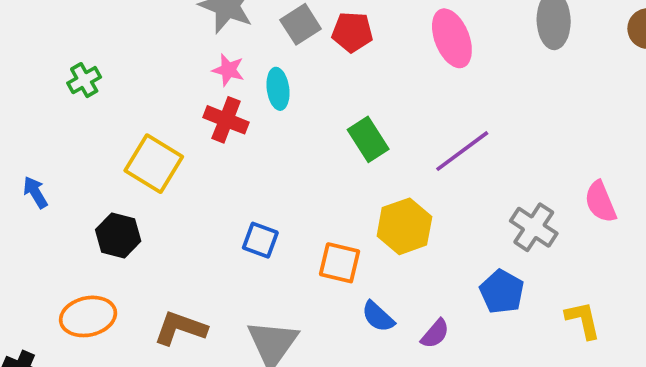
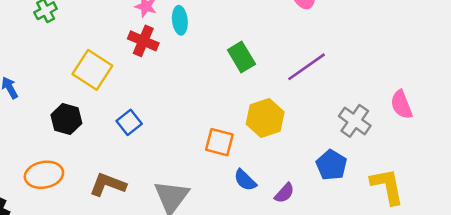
blue square: (260, 240) -> (129, 122), moved, turned 30
yellow L-shape: (583, 320) -> (387, 186), size x1.4

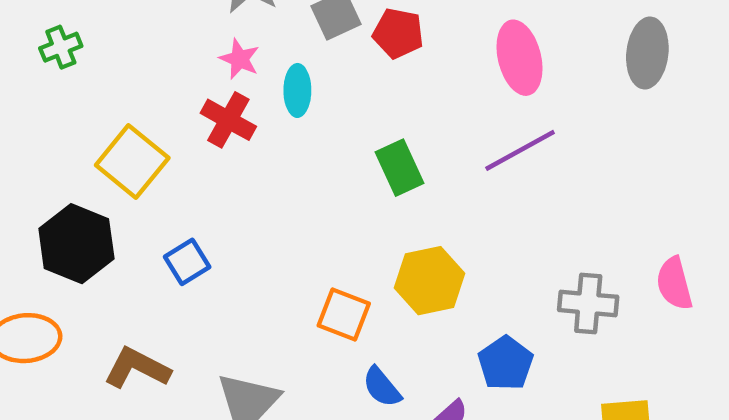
purple line: (307, 67) -> (520, 150), moved
black hexagon: (66, 119) -> (76, 244), size x1.4
gray cross: (355, 121) -> (588, 303), turned -36
blue pentagon: (331, 165) -> (506, 363), moved

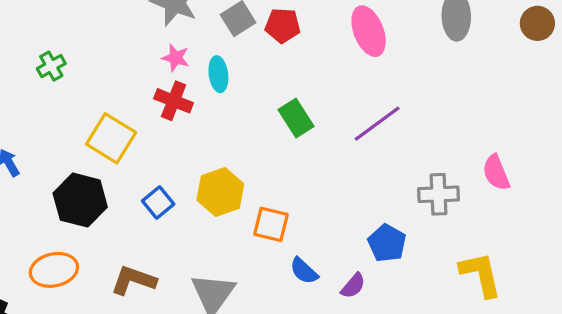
purple line: (520, 150) -> (377, 124), moved
yellow hexagon: (430, 281) -> (220, 192), moved

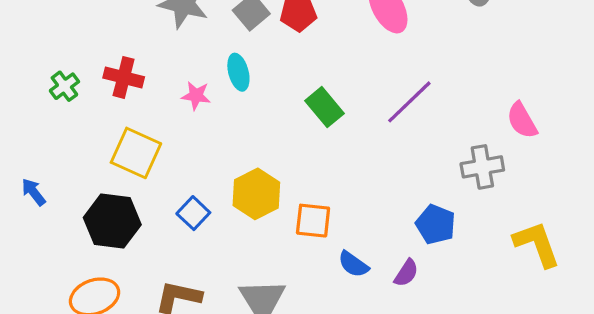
pink star: (176, 58) -> (196, 96), moved
red cross: (174, 101) -> (124, 77), moved
pink semicircle: (496, 173) -> (522, 120), moved

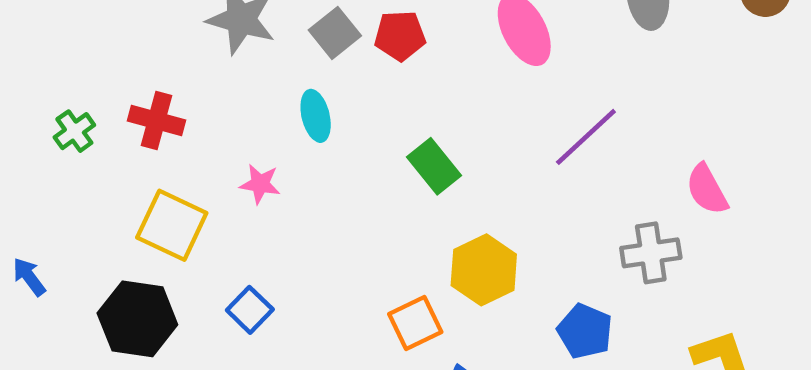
pink star: (196, 96) -> (260, 184), moved
purple line: (409, 102) -> (586, 137), moved
yellow hexagon: (256, 194) -> (484, 270), moved
orange square: (313, 221) -> (415, 323), turned -33

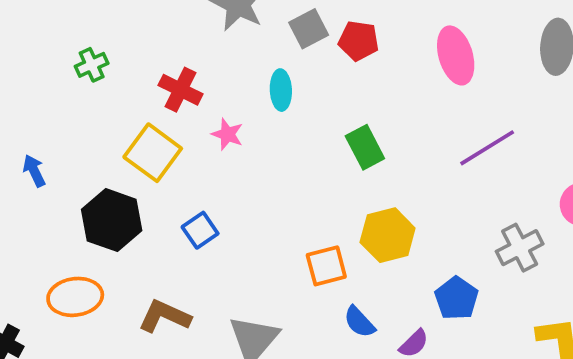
red cross: (157, 120) -> (181, 90), moved
gray cross: (651, 253) -> (520, 248), turned -30

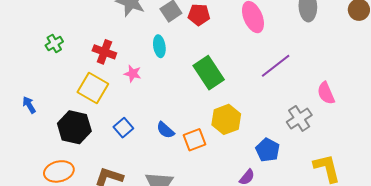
green rectangle: (365, 147) -> (209, 73), size x1.4
blue semicircle: (359, 322) -> (165, 130), moved

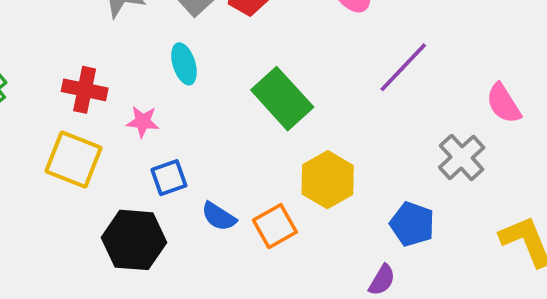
black hexagon: (74, 127) -> (134, 240), moved
blue square: (123, 128) -> (169, 178), moved, turned 30

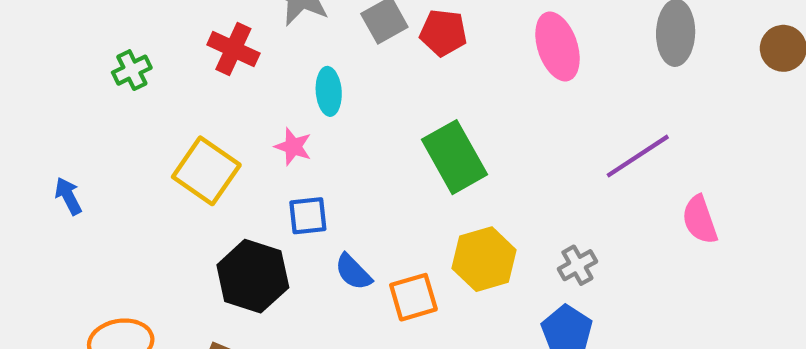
cyan ellipse: (184, 64) -> (329, 91), moved
purple line: (403, 67) -> (638, 156), moved
red cross: (85, 90) -> (233, 49), moved
gray cross: (462, 157) -> (577, 265), moved, size x0.7

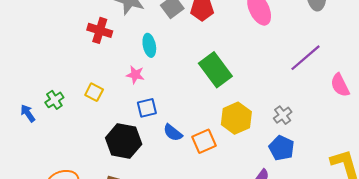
green cross: (132, 70) -> (54, 100), moved
yellow square: (206, 171) -> (94, 92), size x0.6

